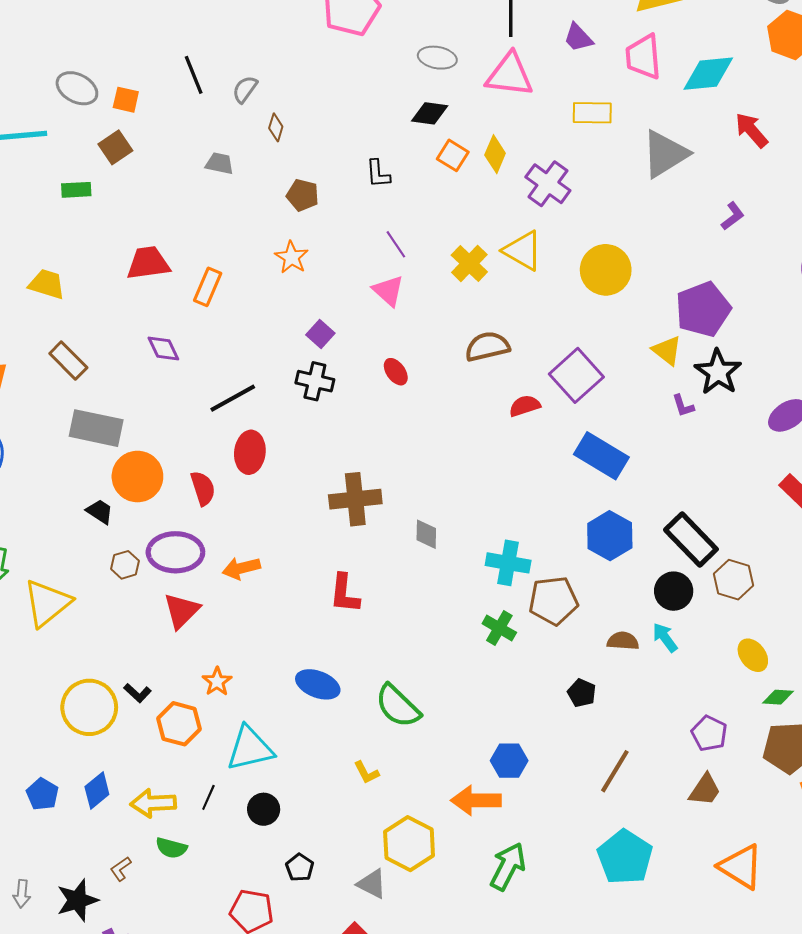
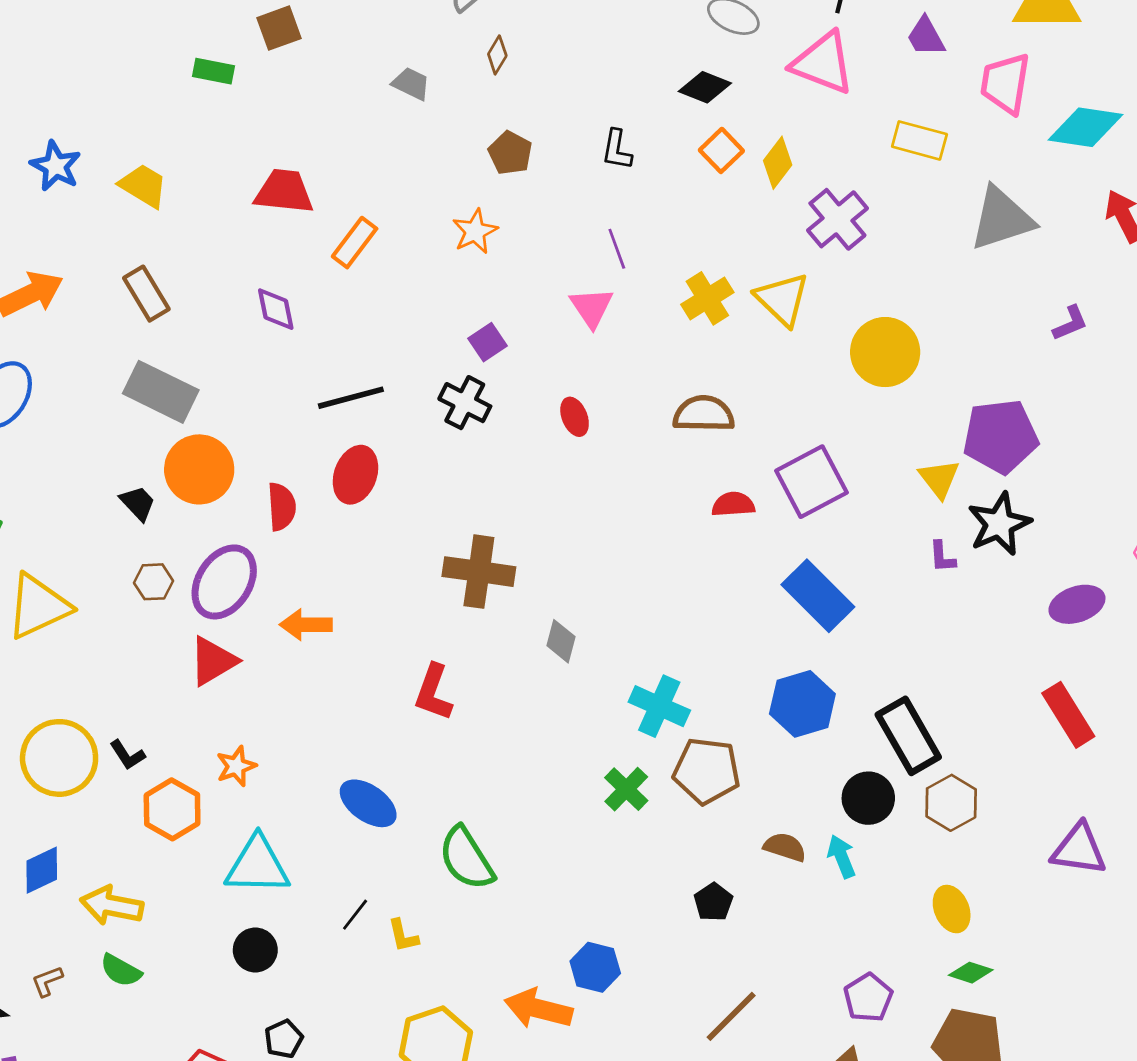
purple ellipse: (175, 552) -> (224, 582), turned -72
black line: (208, 797) -> (355, 915), moved

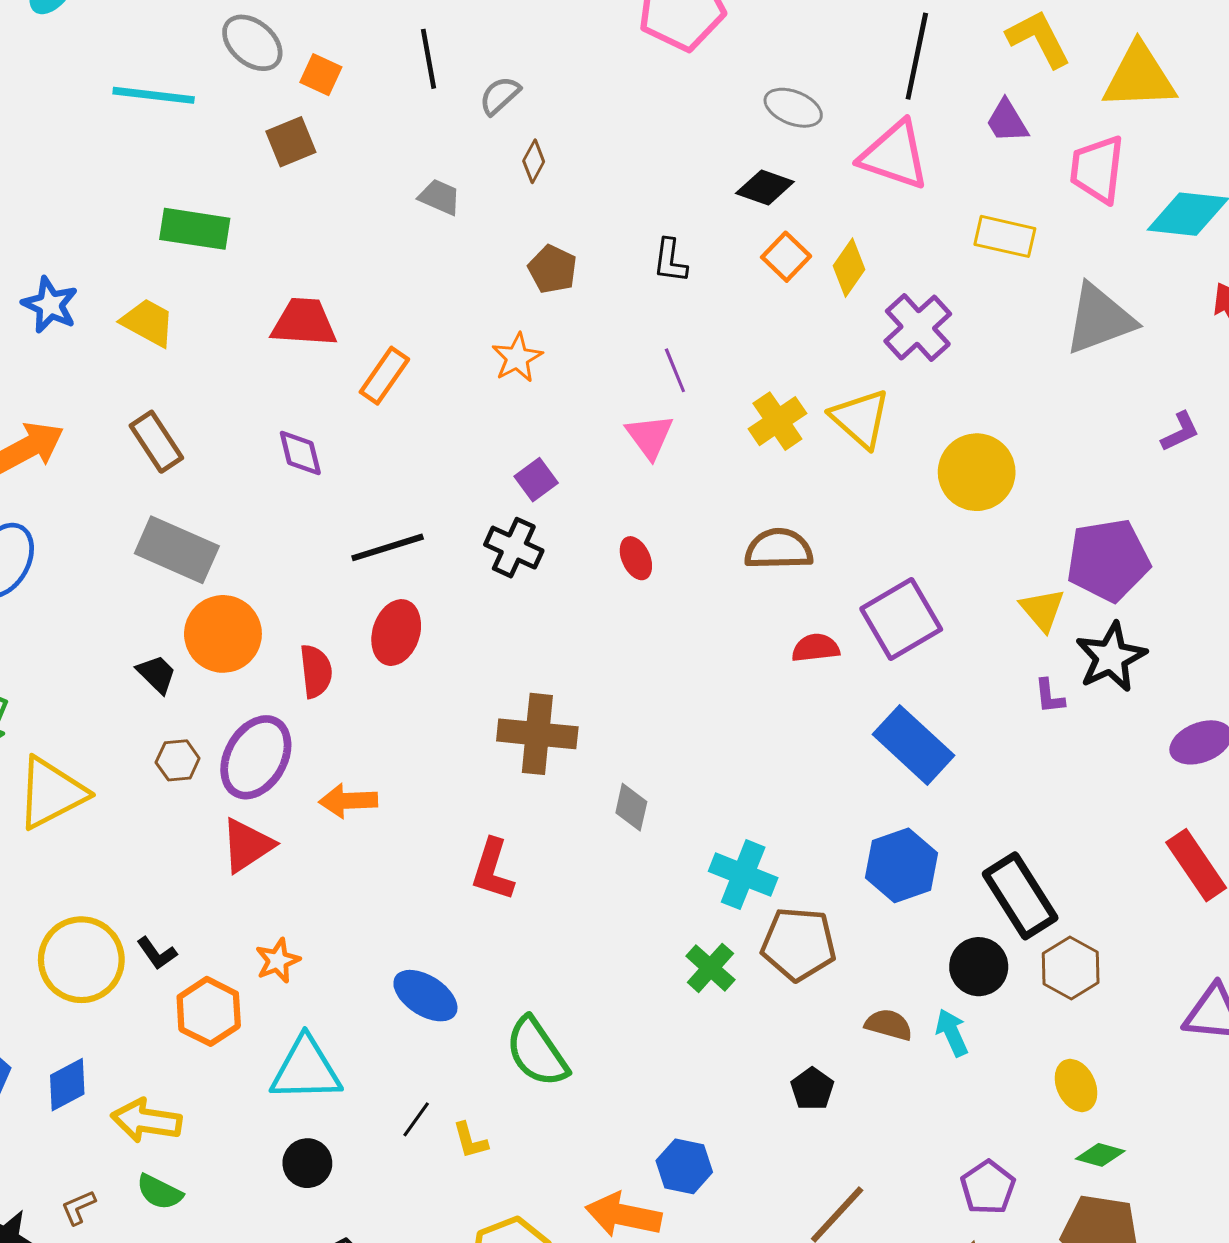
green rectangle: (213, 71) -> (195, 229), moved, size x1.5

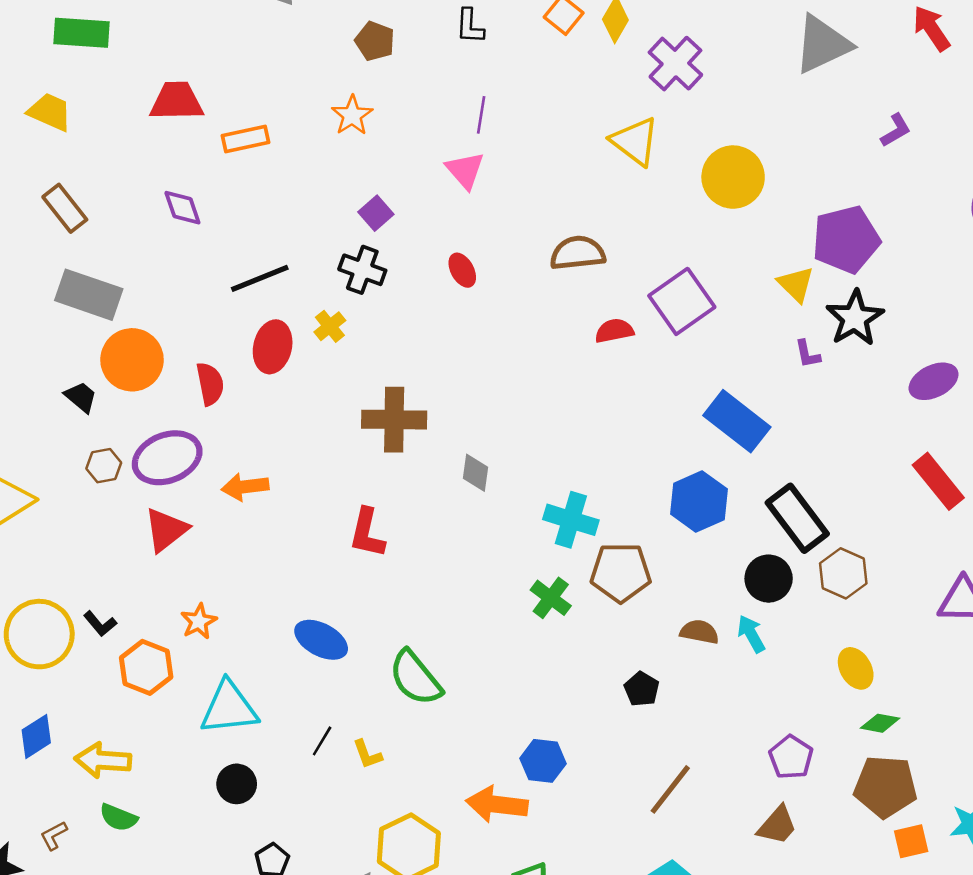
purple line: (675, 370) -> (481, 115), turned 36
orange rectangle: (384, 376) -> (245, 139), turned 48
yellow cross: (777, 421) -> (330, 326), moved, size x0.7
blue rectangle: (914, 745) -> (737, 421), moved
purple ellipse: (256, 757) -> (167, 458), turned 44

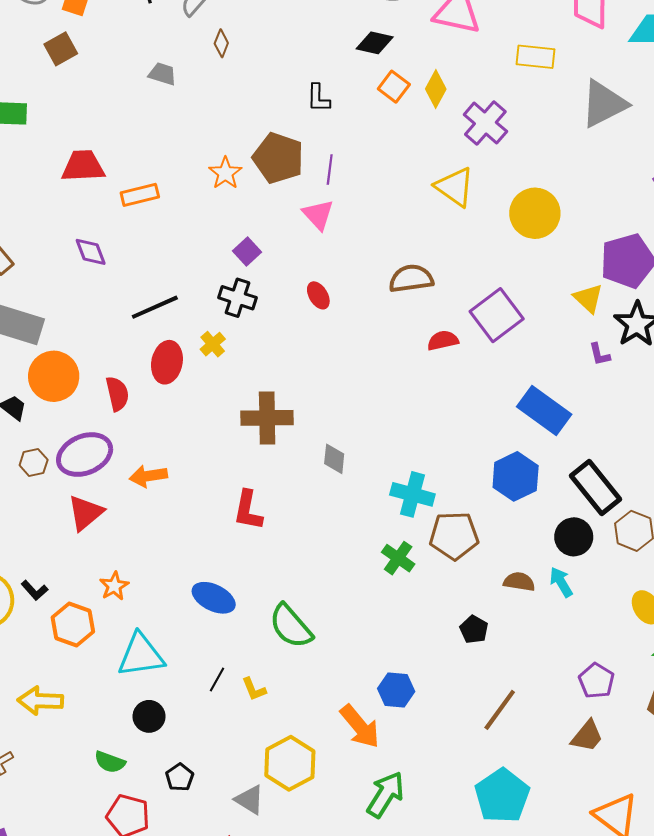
brown pentagon: (375, 41) -> (278, 158), moved, size x1.6
orange arrow: (497, 804) -> (360, 726), turned -135
green semicircle: (118, 817) -> (110, 762), moved

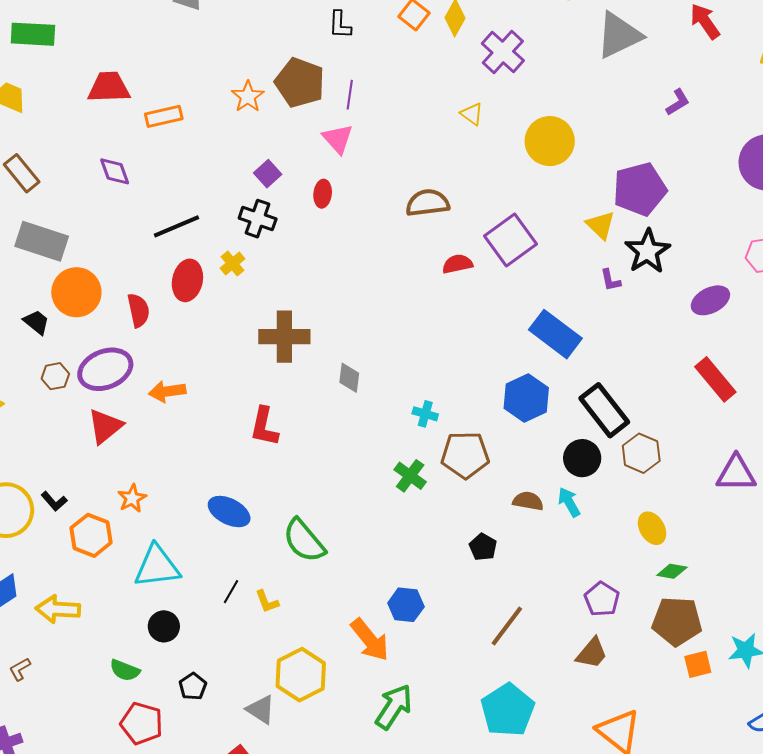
yellow triangle: (455, 187) -> (472, 114), size x0.6
red ellipse: (318, 295) -> (323, 194), moved, turned 36
cyan cross: (412, 494) -> (425, 414), size x0.6

